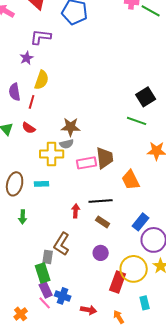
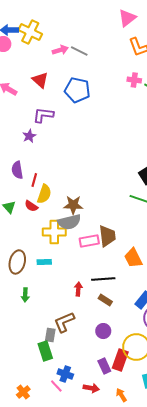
yellow semicircle: (42, 80) -> (44, 194), moved
gray semicircle: (67, 144) -> (69, 222), size x1.6
brown L-shape: (62, 244) -> (64, 322), turned 35
purple rectangle: (46, 290) -> (104, 366), moved
pink line: (45, 303) -> (56, 386), moved

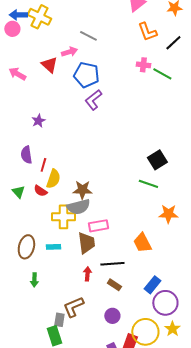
pink arrow: (60, 50) -> (69, 52), moved
purple L-shape: (43, 115) -> (93, 100), moved, turned -45
brown trapezoid: (107, 236) -> (86, 243), moved

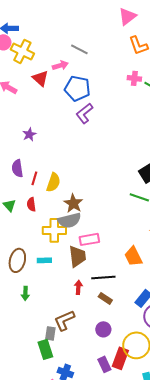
yellow cross: (39, 17) -> (22, 51), moved
yellow semicircle: (53, 179) -> (53, 182), moved
brown star: (82, 190) -> (73, 203), turned 30
red semicircle: (40, 191) -> (31, 204), turned 48

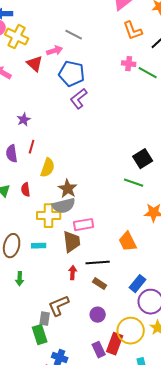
red line: (34, 178) -> (32, 147), moved

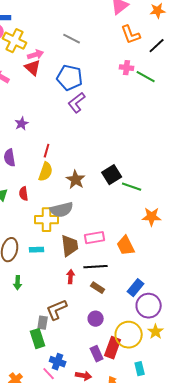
pink arrow: (55, 51) -> (36, 55), moved
red line: (32, 147) -> (47, 151), moved
black square: (143, 159) -> (112, 175), moved
brown star: (68, 189) -> (76, 180), moved
pink rectangle: (84, 225) -> (95, 238), moved

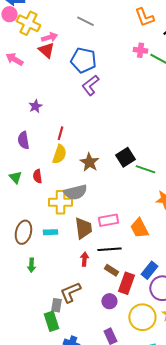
red rectangle: (113, 348) -> (126, 283), moved

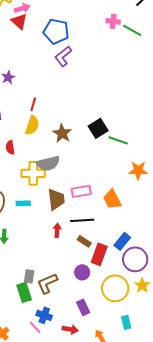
brown L-shape: (70, 292) -> (47, 283), moved

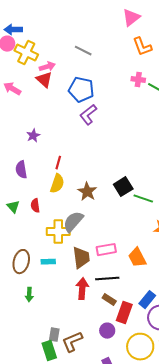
gray semicircle: (48, 163) -> (73, 222), turned 145
red arrow: (57, 230) -> (82, 289), size x1.5

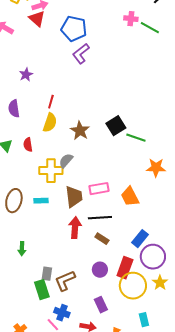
gray semicircle: (73, 222) -> (66, 161), size x0.7
green arrow: (29, 295) -> (22, 249), moved
red rectangle: (124, 313) -> (125, 268), moved

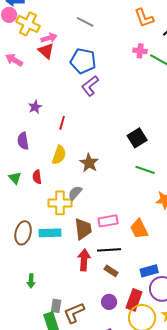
red line: (51, 102) -> (62, 123), moved
black square: (116, 126) -> (137, 138), moved
cyan rectangle: (41, 201) -> (50, 233), size x1.5
blue rectangle: (140, 239) -> (149, 271), turned 36

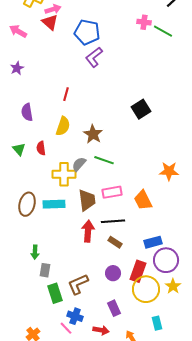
purple star: (35, 107) -> (17, 68), moved
green line: (145, 170) -> (104, 160), moved
gray rectangle: (56, 306) -> (45, 270), moved

